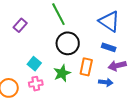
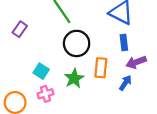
blue rectangle: (109, 47) -> (124, 42), turned 72
blue arrow: (106, 82) -> (125, 83), turned -56

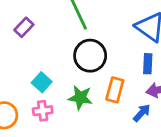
green star: (74, 78) -> (80, 98), turned 30

